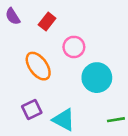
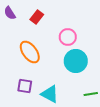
pink circle: (74, 47) -> (68, 37), moved
purple square: (32, 109) -> (25, 86), turned 35

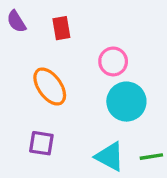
red rectangle: (37, 17) -> (61, 28), turned -48
cyan triangle: (50, 94) -> (110, 157), moved

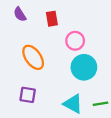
purple semicircle: (16, 21) -> (20, 14), moved
red rectangle: (61, 28) -> (52, 19), moved

